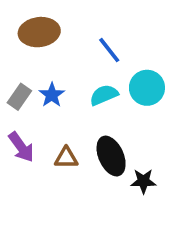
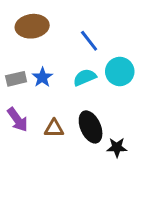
gray rectangle: (19, 97) -> (16, 79), turned 42

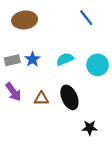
blue line: (89, 41) -> (86, 18), moved
cyan circle: (120, 71) -> (98, 65), moved
black star: (117, 147) -> (90, 128), moved

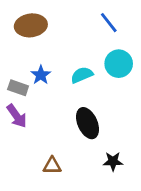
gray rectangle: (12, 60) -> (18, 88), moved, turned 32
cyan circle: (98, 65) -> (119, 64), moved
brown triangle: (41, 98) -> (52, 166), moved

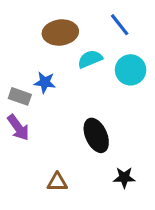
brown ellipse: (31, 25) -> (60, 32), moved
blue star: (41, 75) -> (45, 82), turned -30
cyan semicircle: (82, 75) -> (90, 59), moved

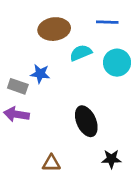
blue line: (120, 25) -> (107, 22), turned -50
purple arrow: (18, 128) -> (16, 114), turned 135

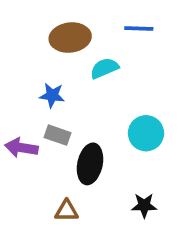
cyan circle: (117, 63) -> (146, 133), moved
gray rectangle: (18, 86) -> (57, 135), moved
black ellipse: (86, 121) -> (90, 164), moved, turned 36

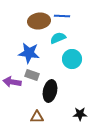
blue line: (139, 28) -> (62, 16), moved
blue star: (52, 95) -> (29, 53), size x1.5
cyan circle: (146, 133) -> (72, 59), moved

